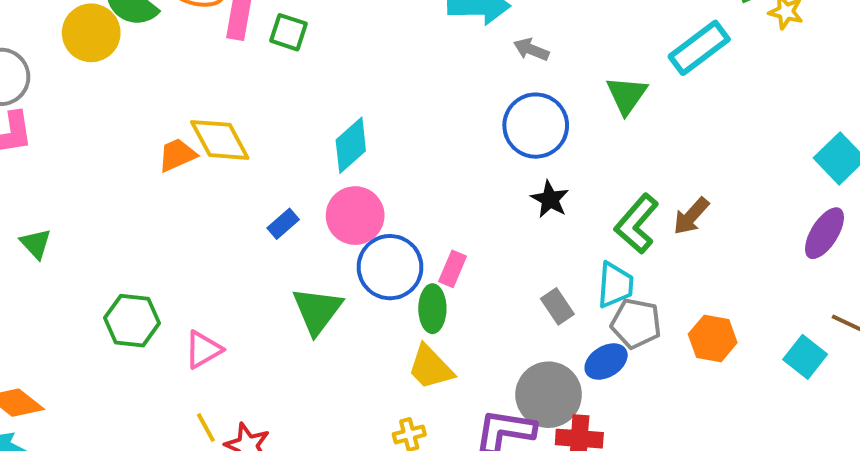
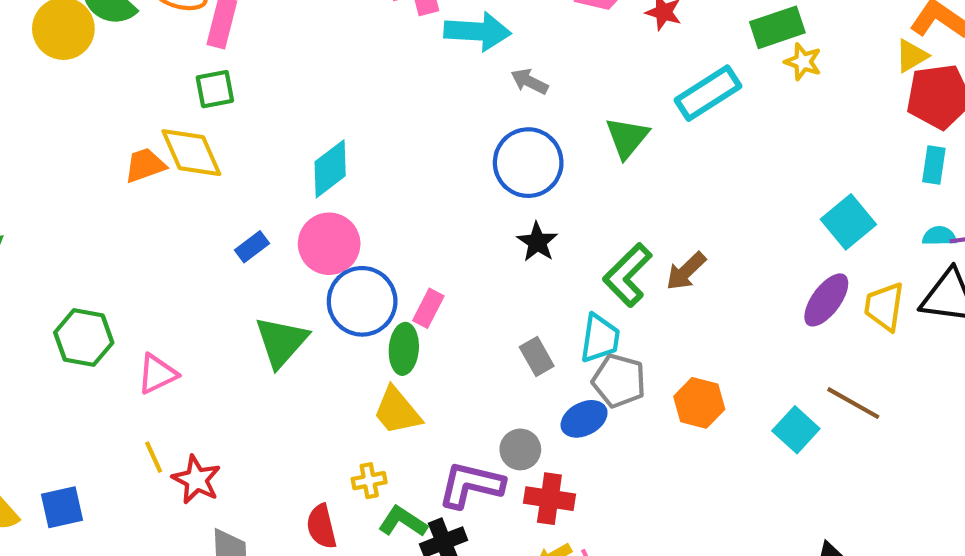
green square: (288, 32) -> (215, 89), moved, turned -33
gray circle: (549, 395) -> (520, 449), size x0.6

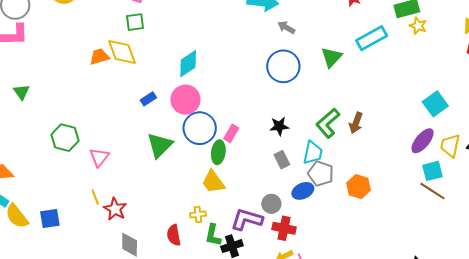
black star: (537, 242) -> (279, 126), moved, turned 30
brown arrow: (686, 271) -> (356, 123), turned -30
pink triangle: (157, 374) -> (99, 157), turned -30
cyan square: (796, 430) -> (433, 171), moved, turned 30
green L-shape: (403, 522) -> (213, 235), turned -115

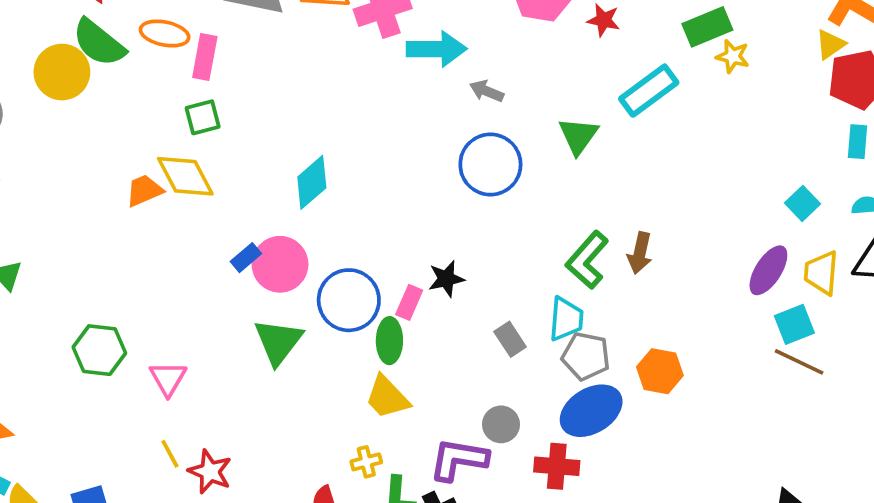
pink circle: (185, 100) -> (280, 264), moved
cyan square: (435, 104) -> (802, 203), moved, size x0.7
black star: (279, 126) -> (446, 279), moved
blue ellipse: (303, 191) -> (591, 411), moved, size x1.5
red cross: (284, 228) -> (557, 466), moved

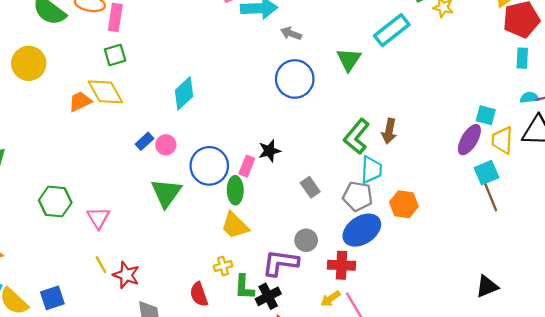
yellow circle: (62, 72) -> (29, 63), moved
cyan square: (802, 203) -> (486, 115), moved, turned -30
pink circle: (280, 264) -> (166, 145), size x0.6
cyan trapezoid: (566, 319) -> (371, 170), moved
brown line: (799, 362) -> (490, 196), turned 44

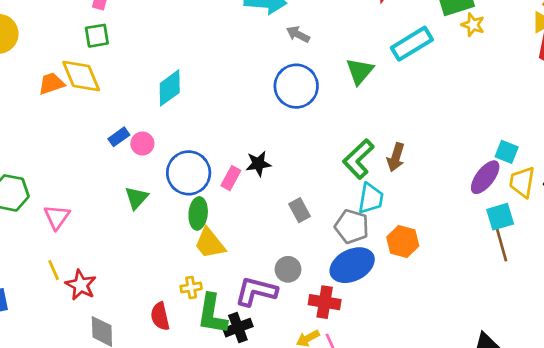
green ellipse: (235, 190) -> (198, 213), moved
green triangle: (166, 193) -> (137, 198), size x0.7
green L-shape: (244, 287) -> (212, 314), size x1.4

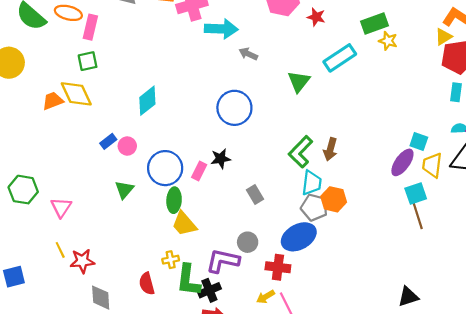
blue circle: (296, 86) -> (234, 108), moved
gray pentagon: (352, 227) -> (314, 207), moved
orange hexagon: (403, 242) -> (334, 199), moved
red star: (81, 285) -> (82, 261), turned -30

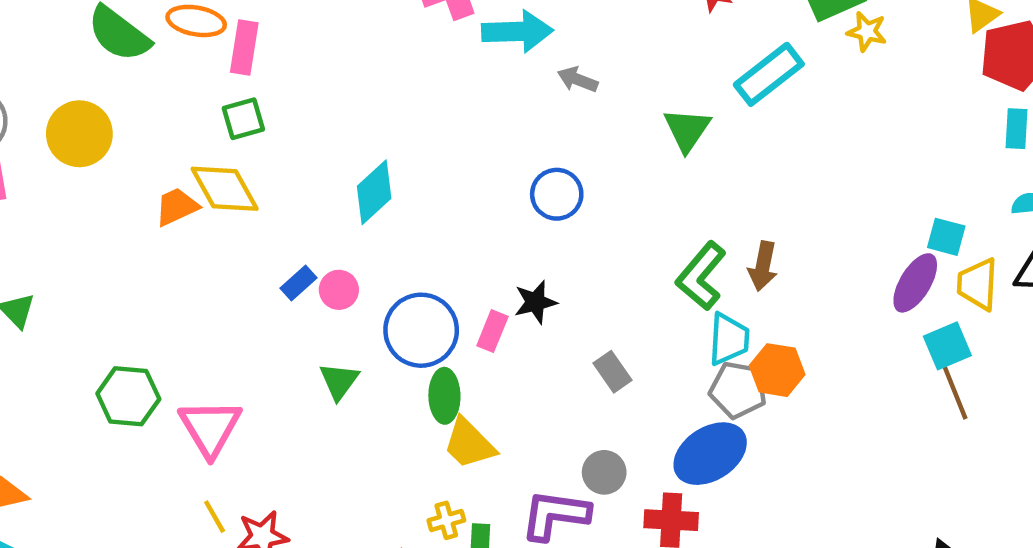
blue circle: (234, 108) -> (557, 194), size x0.7
pink triangle: (61, 207) -> (210, 428), size x1.4

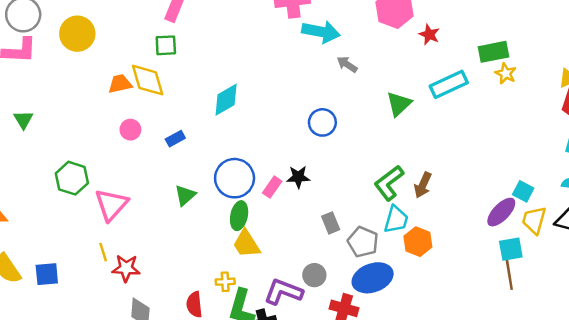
pink circle: (339, 290) -> (130, 130), moved
gray pentagon: (738, 390) -> (363, 242), moved

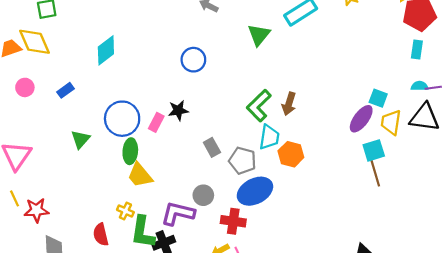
yellow cross: (225, 282) -> (125, 211), turned 35

